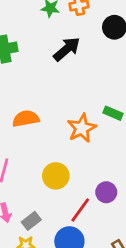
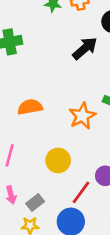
black arrow: (67, 49) -> (85, 48), moved

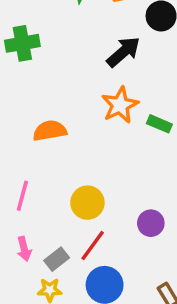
orange star: (82, 116) -> (120, 105), moved
red line: (81, 192) -> (93, 245), moved

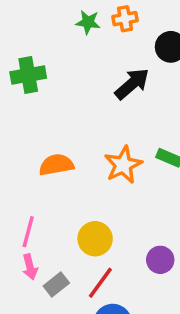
orange star: (120, 105) -> (123, 165), moved
pink arrow: (24, 249) -> (30, 267), moved
gray rectangle: (57, 259) -> (56, 284), moved

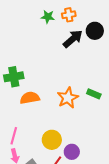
green cross: (28, 75) -> (14, 77), moved
black arrow: (132, 84) -> (73, 39), moved
purple circle: (160, 260) -> (72, 152), moved

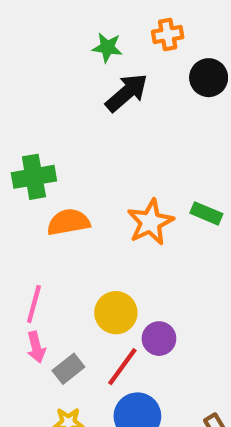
orange cross: (69, 15) -> (168, 35), moved
black arrow: (73, 39) -> (127, 93), moved

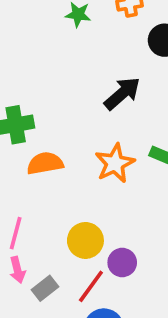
black arrow: (127, 93) -> (122, 93), moved

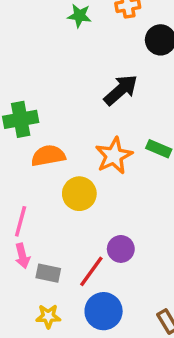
yellow circle: (85, 240) -> (79, 194), moved
gray rectangle: (45, 288) -> (48, 273), turned 50

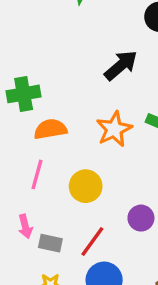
yellow circle: (79, 194) -> (86, 186), moved
pink line: (21, 221) -> (37, 174), moved
purple circle: (121, 249) -> (141, 218), moved

